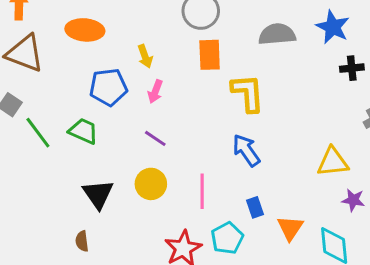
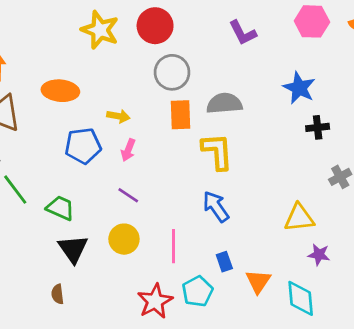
gray semicircle: (277, 34) -> (224, 103), moved
yellow arrow: (145, 56) -> (118, 116), turned -60
green trapezoid: (83, 131) -> (60, 208), moved

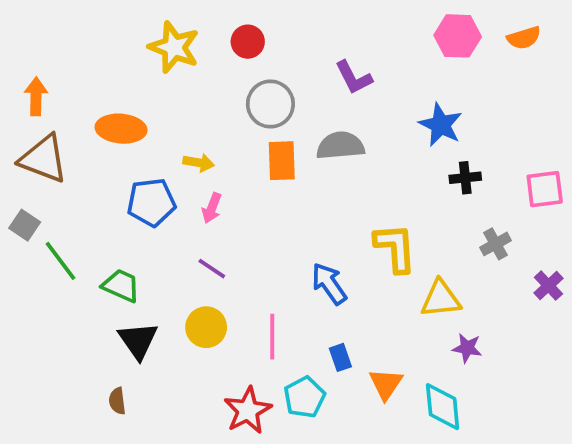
red circle: (155, 26) -> (248, 42), size x0.7
purple L-shape: (243, 33) -> (354, 78), moved
yellow L-shape: (217, 151) -> (395, 248), moved

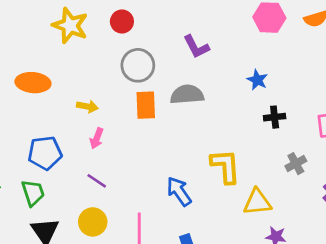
blue star: (441, 125) -> (257, 80), size x0.7
blue pentagon: (151, 202) -> (45, 153), moved
green trapezoid: (121, 286) -> (33, 193), turned 48

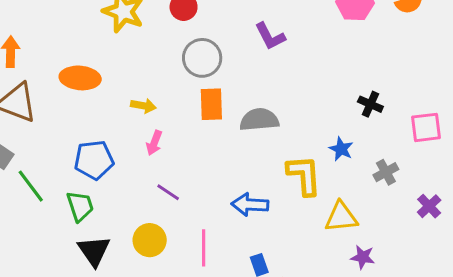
blue star: (257, 80) -> (341, 149), moved
gray semicircle: (187, 95) -> (259, 120), moved
black cross: (275, 117) -> (370, 104), moved, turned 30
purple line: (97, 181) -> (168, 192), moved
blue arrow: (179, 191) -> (250, 205), turned -52

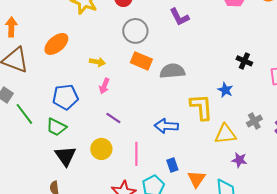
orange ellipse: (80, 78) -> (56, 44), turned -45
orange rectangle: (211, 104) -> (141, 61), turned -65
gray cross: (386, 172) -> (254, 121), moved
green trapezoid: (80, 206) -> (56, 127), turned 135

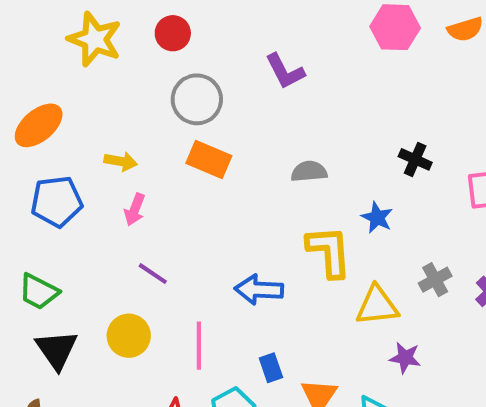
gray semicircle: (172, 71) -> (309, 171), moved, size x0.7
blue pentagon: (65, 97) -> (57, 201), moved

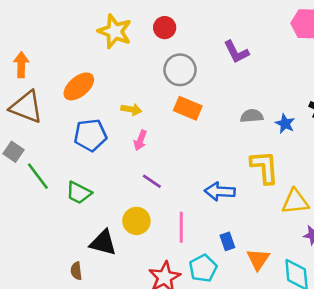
blue star: (377, 218) -> (285, 124), moved
black triangle: (57, 350) -> (103, 243), moved, turned -40

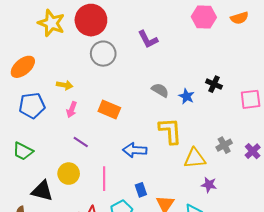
red circle: (165, 28) -> (91, 20), size x1.8
orange rectangle: (188, 108) -> (109, 109), moved
gray semicircle: (252, 116) -> (160, 90), turned 36

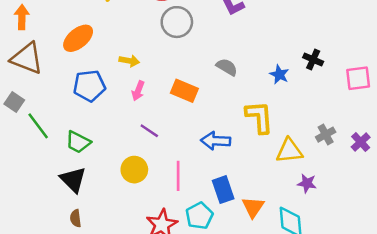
gray semicircle: (160, 90) -> (227, 67), moved
blue rectangle: (141, 190) -> (223, 190), size x1.5
black triangle: (42, 191) -> (73, 180), moved, turned 30

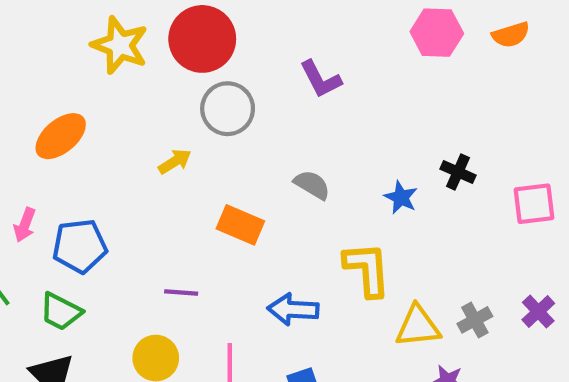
yellow arrow: (129, 61) -> (175, 161), moved, turned -42
blue pentagon: (89, 86) -> (80, 246), moved
pink arrow: (138, 91) -> (25, 225), moved
purple line: (149, 131) -> (181, 293), turned -30
gray cross: (326, 135) -> (475, 320), moved

